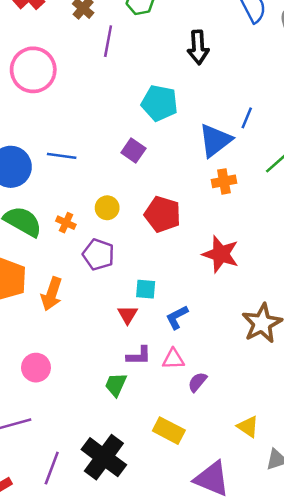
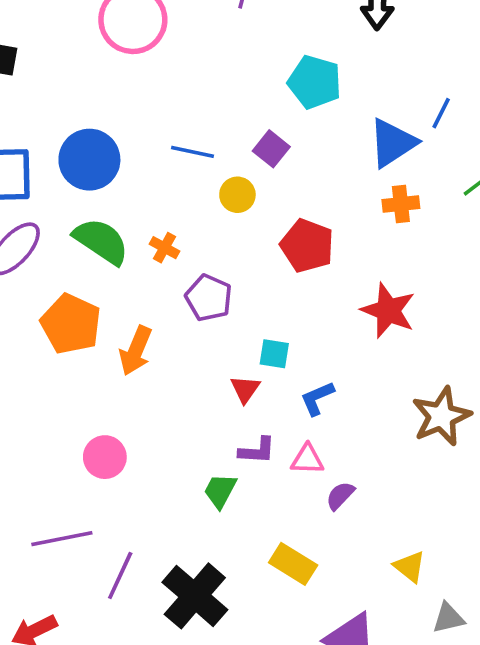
blue line: (62, 156) -> (192, 152), moved
yellow circle: (107, 208) -> (237, 195), moved
purple line: (52, 468) -> (120, 576), moved

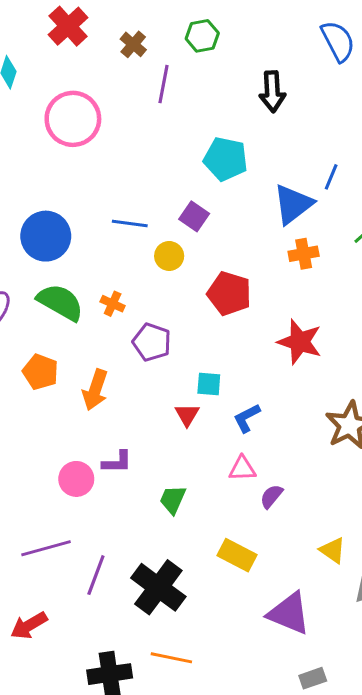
orange pentagon: (71, 324) -> (40, 372), size x0.7
purple L-shape: (257, 451) -> (117, 462), moved

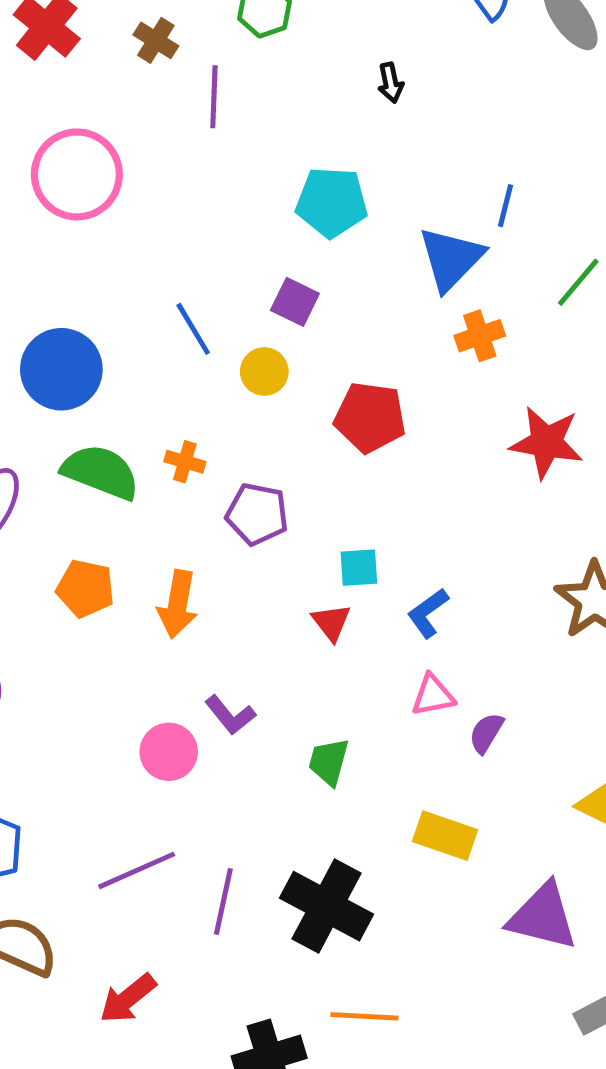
black arrow: (272, 92) -> (391, 83), size x0.6
blue line: (130, 224) -> (193, 329), turned 60
red star: (300, 342) -> (546, 442), moved
purple L-shape: (117, 462) -> (230, 715), turned 60

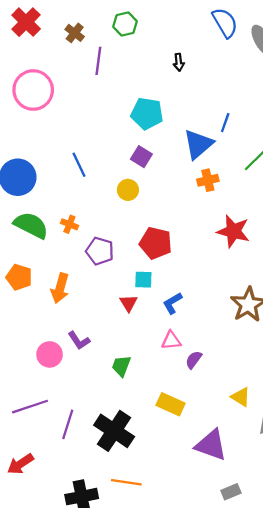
purple square: (295, 302) -> (141, 157), moved
yellow circle: (264, 372) -> (128, 190), moved
red pentagon: (370, 417) -> (156, 243), moved

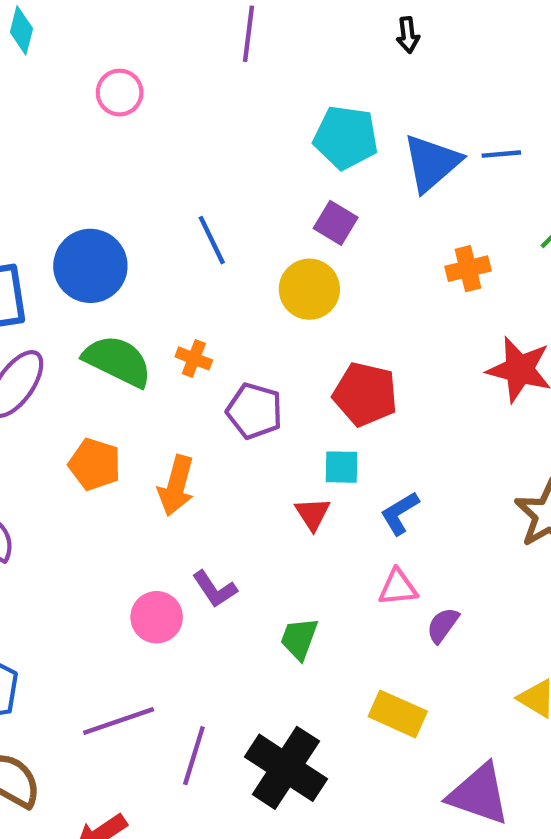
pink circle: (33, 90) -> (120, 93), size x0.6
blue line: (225, 123) -> (501, 154), turned 66
blue triangle: (198, 144) -> (432, 163), moved
yellow circle: (128, 190) -> (309, 289), size x1.4

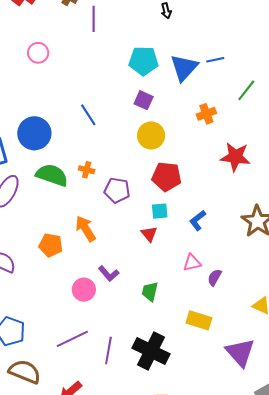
yellow circle: (309, 289) -> (151, 135), moved
orange pentagon: (95, 464) -> (51, 245), moved
orange arrow: (176, 486) -> (86, 229), turned 140
blue L-shape: (400, 513) -> (198, 220), moved
purple triangle: (479, 794) -> (240, 352), turned 36

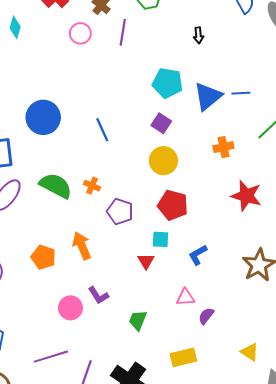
pink circle: (38, 53) -> (80, 33), moved
blue circle: (34, 133) -> (43, 117), moved
yellow rectangle: (199, 320) -> (183, 357), turned -40

